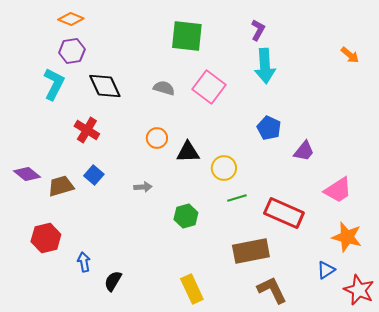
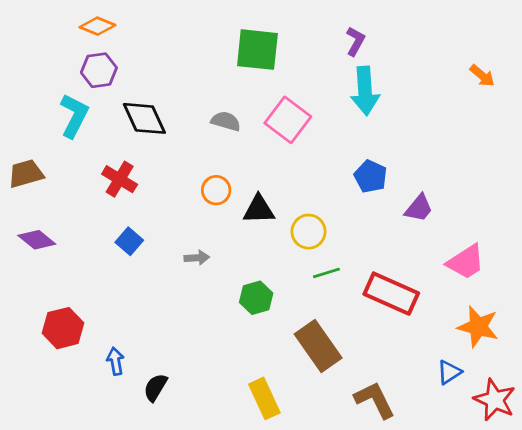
brown trapezoid: (61, 186) -> (26, 174), moved
brown rectangle: (251, 251) -> (318, 346), moved, turned 66

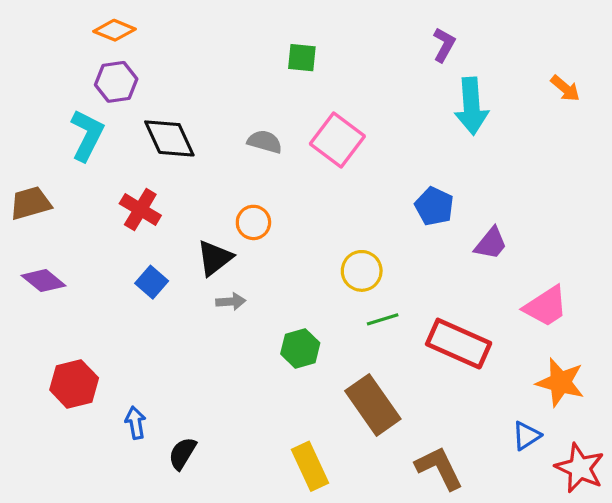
purple L-shape: (355, 41) -> (444, 45), moved
green square: (257, 50) -> (302, 58), size x0.6
cyan arrow: (365, 91) -> (471, 106), moved
black triangle: (259, 209) -> (215, 258), moved, turned -36

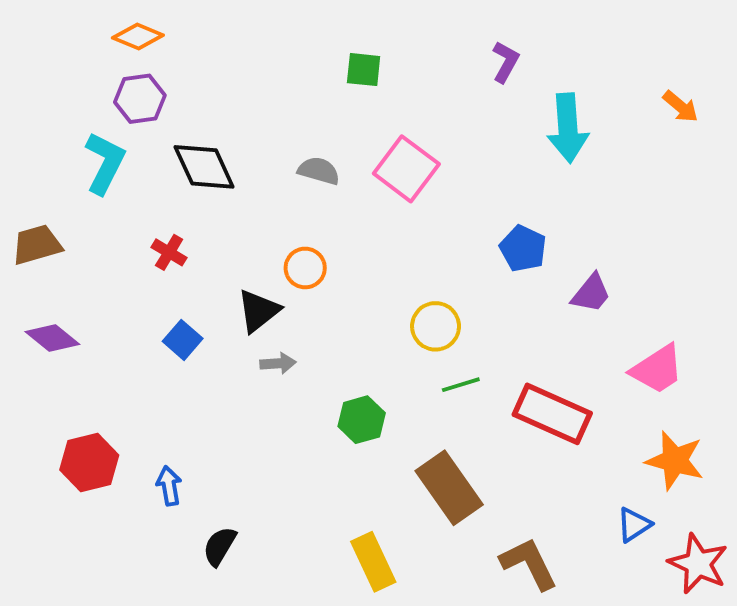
purple L-shape: (444, 45) -> (506, 62), moved
red cross: (140, 210) -> (169, 252), size x0.7
blue arrow: (136, 423) -> (169, 486), moved

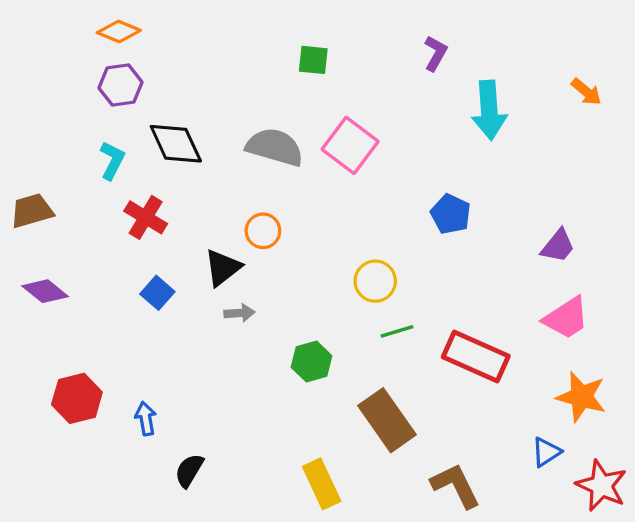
cyan L-shape: (105, 163) -> (112, 160), moved, size x0.7
gray semicircle: (319, 171) -> (275, 147), size x1.6
red cross: (169, 252) -> (146, 217), size x1.4
purple trapezoid: (591, 293) -> (558, 246), moved

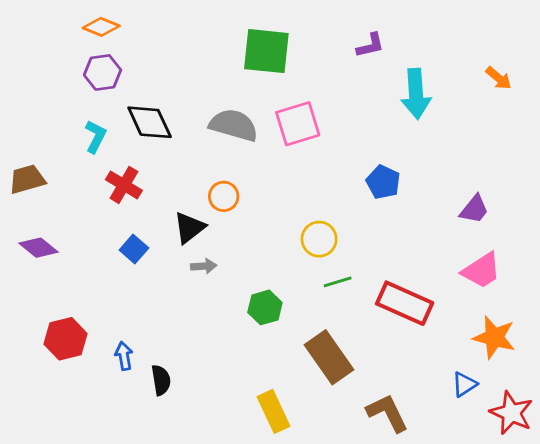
purple L-shape: (436, 53) -> (370, 45), turned 48
green square: (313, 60) -> (266, 51), size x1.8
pink square: (350, 145) -> (298, 124), turned 36
black semicircle: (189, 470) -> (161, 380), moved, turned 140

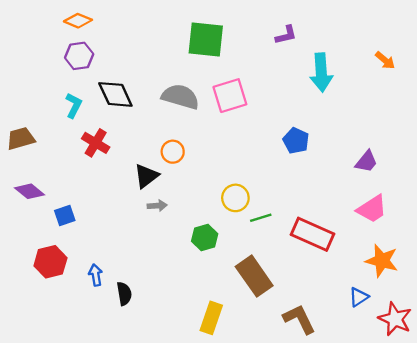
yellow circle: (319, 239) -> (235, 198), moved
blue square: (134, 249) -> (65, 216), moved, turned 30
yellow rectangle: (273, 411) -> (211, 318), turned 44

